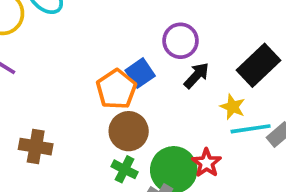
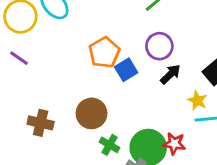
orange pentagon: (116, 89) -> (104, 52), moved
brown circle: (129, 131) -> (92, 113), moved
red star: (207, 163) -> (174, 144), turned -30

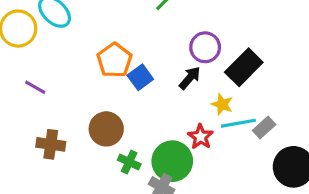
purple circle: (159, 46) -> (205, 47), moved
purple line: (19, 58) -> (35, 87), moved
red star: (174, 144) -> (200, 137), moved, turned 30

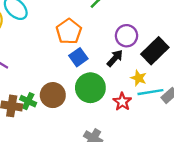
orange pentagon: (114, 60) -> (69, 31), moved
green circle: (172, 161) -> (90, 88), moved
green cross: (129, 162) -> (28, 101), moved

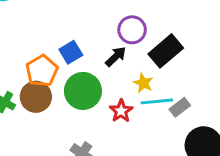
orange pentagon: (69, 31) -> (42, 71), moved

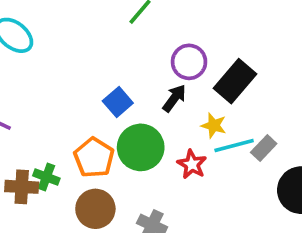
orange pentagon: (42, 71) -> (94, 158), moved
brown circle: (36, 97) -> (95, 209), moved

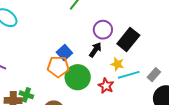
gray rectangle: (264, 148) -> (154, 75), moved
orange pentagon: (94, 158) -> (58, 67), moved, turned -30

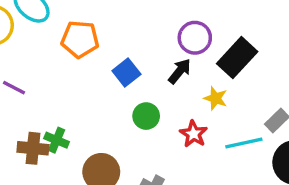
orange pentagon: (58, 67) -> (80, 39), moved
cyan line: (129, 75) -> (244, 143), moved
green circle: (78, 77) -> (146, 116), size x0.6

